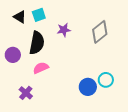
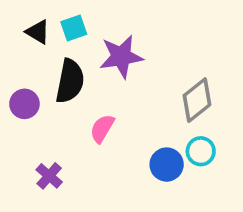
purple star: (64, 30) -> (121, 56), size x1.6
gray diamond: (100, 32) -> (197, 100), moved
pink semicircle: (41, 68) -> (102, 129), moved, turned -35

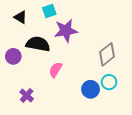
cyan square: (74, 28) -> (49, 11), moved
black semicircle: (70, 81) -> (38, 44), turned -90

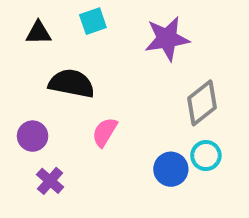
black triangle: (20, 17) -> (38, 33), turned -32
purple star: (66, 31) -> (167, 39), moved
purple circle: (13, 56) -> (33, 136), moved

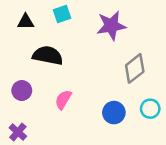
pink semicircle: (105, 132) -> (63, 100), moved
cyan circle: (206, 156) -> (150, 109), moved
purple cross: (50, 181) -> (18, 132), moved

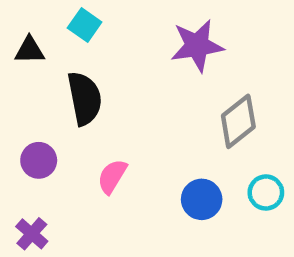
cyan square: (62, 14) -> (85, 25), moved, turned -36
black triangle: (26, 22) -> (29, 50), moved
black semicircle: (48, 55) -> (85, 98), turned 68

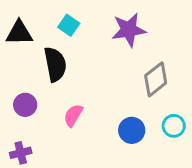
cyan square: (85, 25) -> (69, 25), moved
black triangle: (29, 50) -> (19, 33), size x1.4
purple cross: (32, 234) -> (21, 153), turned 35

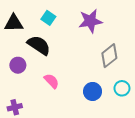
black semicircle: (55, 64) -> (39, 45), turned -45
purple circle: (25, 105) -> (18, 65), moved
pink semicircle: (73, 115) -> (52, 81), turned 105

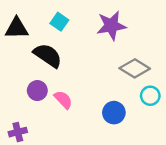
gray diamond: (109, 56) -> (135, 68), turned 70
purple circle: (18, 65) -> (37, 91), moved
cyan circle: (122, 88) -> (150, 96), moved

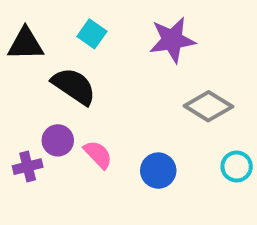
cyan circle: (150, 96) -> (237, 167), moved
blue circle: (114, 113) -> (158, 171), moved
purple cross: (18, 132) -> (28, 167), moved

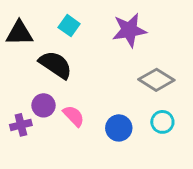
cyan circle: (237, 167) -> (162, 122), moved

